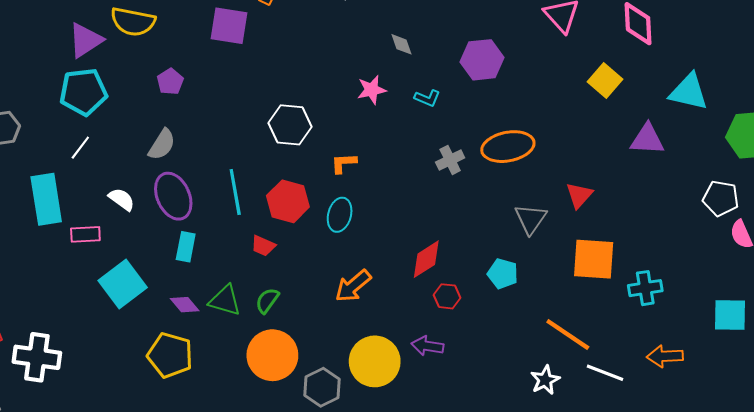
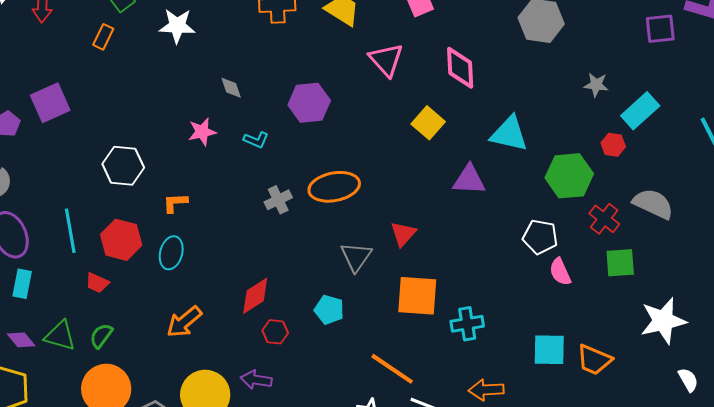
purple square: (229, 26) -> (50, 103), moved, turned -33

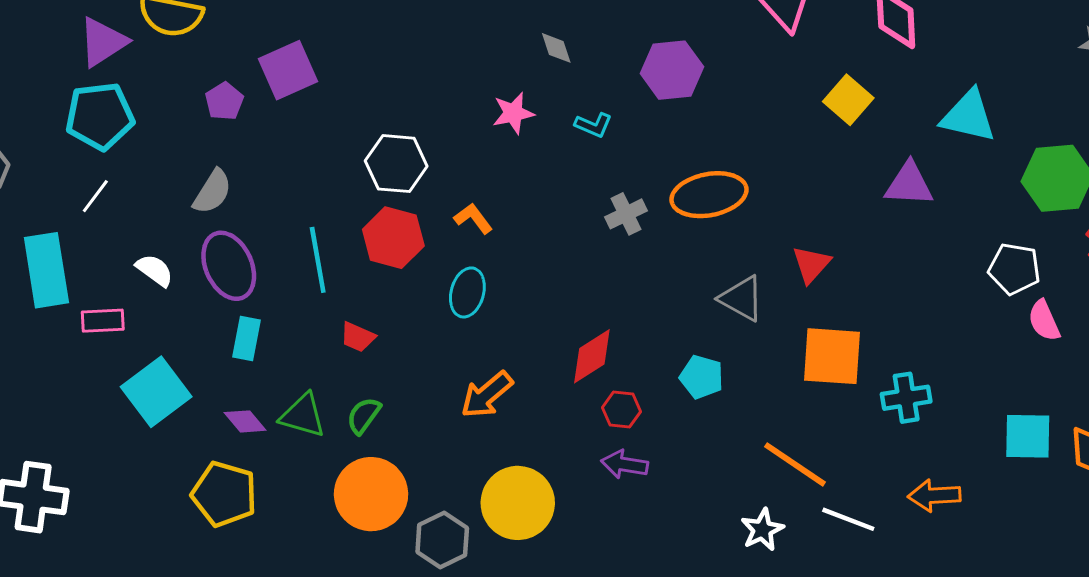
orange L-shape: (175, 203) -> (473, 218), turned 56
red hexagon: (121, 240) -> (393, 238), moved
gray triangle: (356, 257) -> (742, 298), turned -36
purple arrow: (256, 380) -> (624, 464), moved

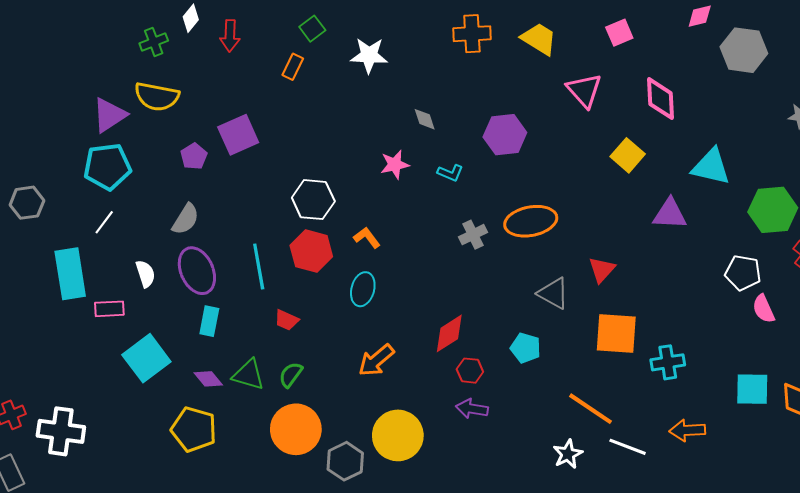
white semicircle: (155, 270) -> (145, 274), turned 36

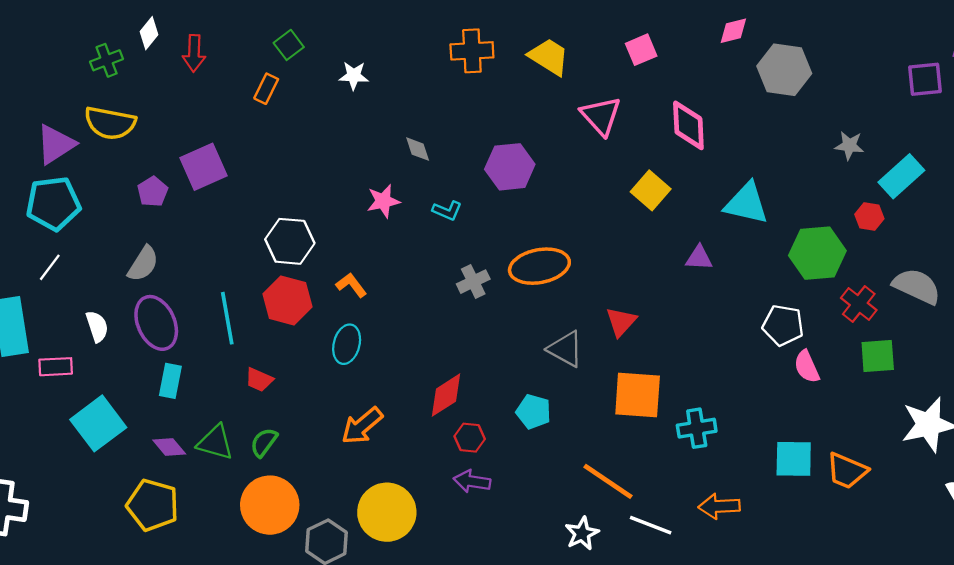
white star: (369, 55) -> (354, 76), size x0.7
purple triangle: (670, 214) -> (699, 258), size x0.7

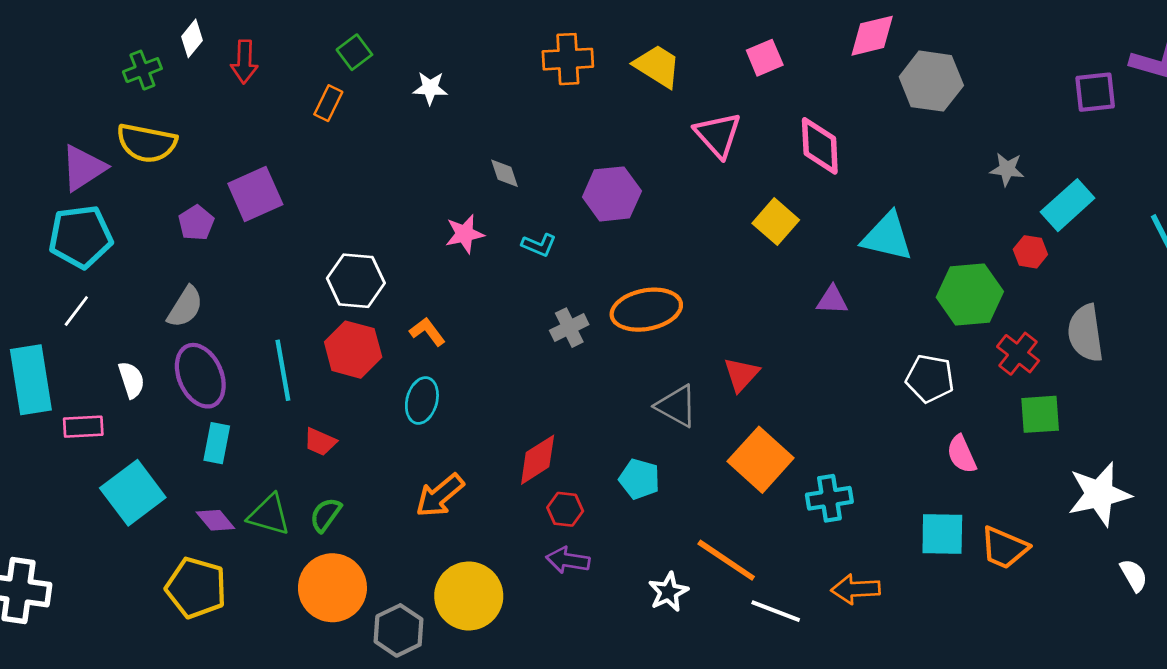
pink diamond: (733, 31) -> (872, 36), size x1.4
gray semicircle: (917, 286) -> (1085, 333), turned -123
pink semicircle: (807, 367) -> (962, 454), moved
orange square: (638, 395) -> (761, 460), turned 38
white star: (582, 533) -> (668, 592), moved

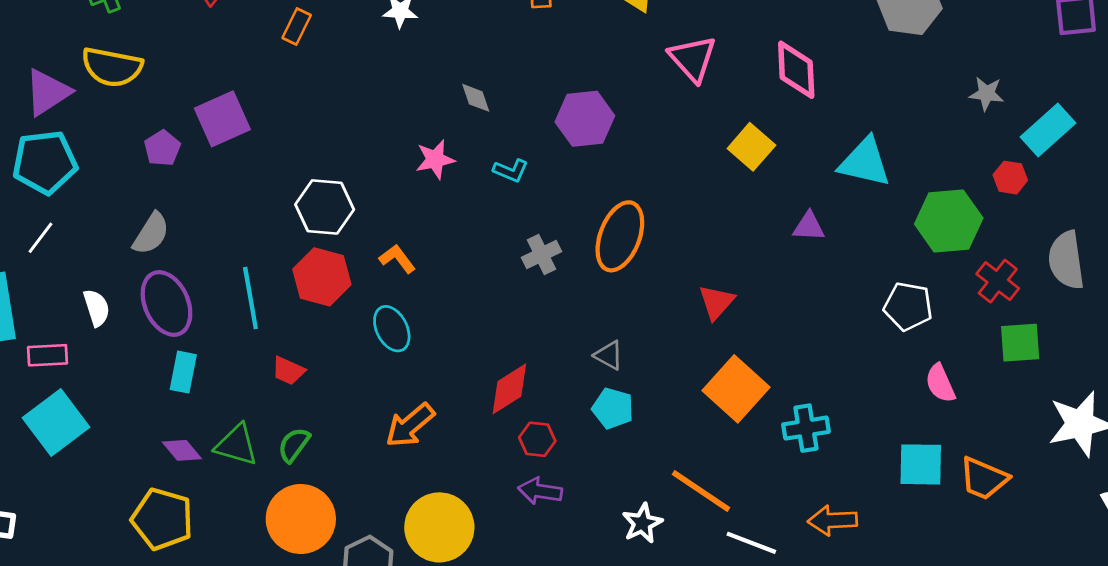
orange ellipse: (646, 310) -> (620, 236), turned -58
cyan ellipse: (422, 400) -> (392, 329), turned -42
gray triangle: (677, 406) -> (609, 355), moved, size x0.7
cyan square: (133, 493) -> (56, 422), moved

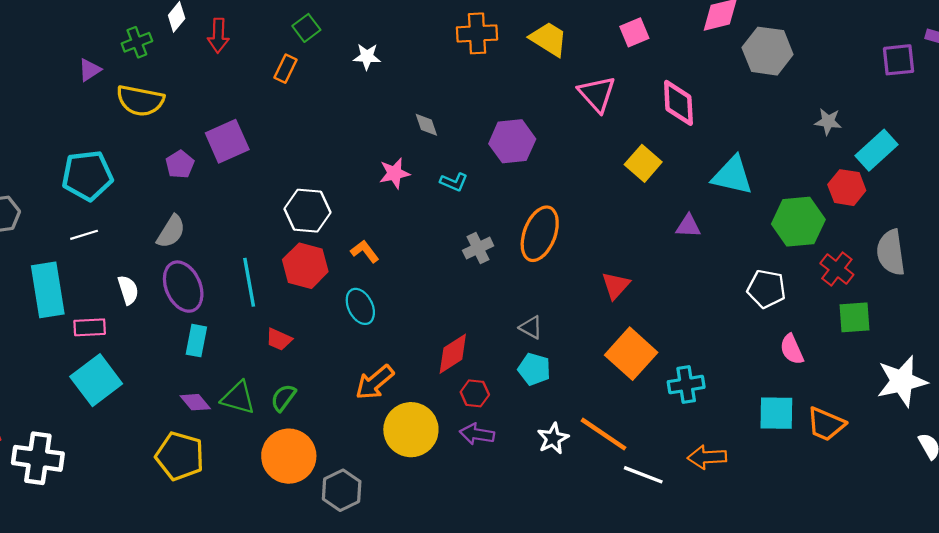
purple triangle: (48, 92) -> (90, 70), moved, size x0.6
red hexagon: (1010, 178) -> (847, 188), size x1.4
white line: (41, 238) -> (84, 235), turned 36
white star: (642, 523) -> (553, 438), moved
yellow circle: (439, 527) -> (411, 430), moved

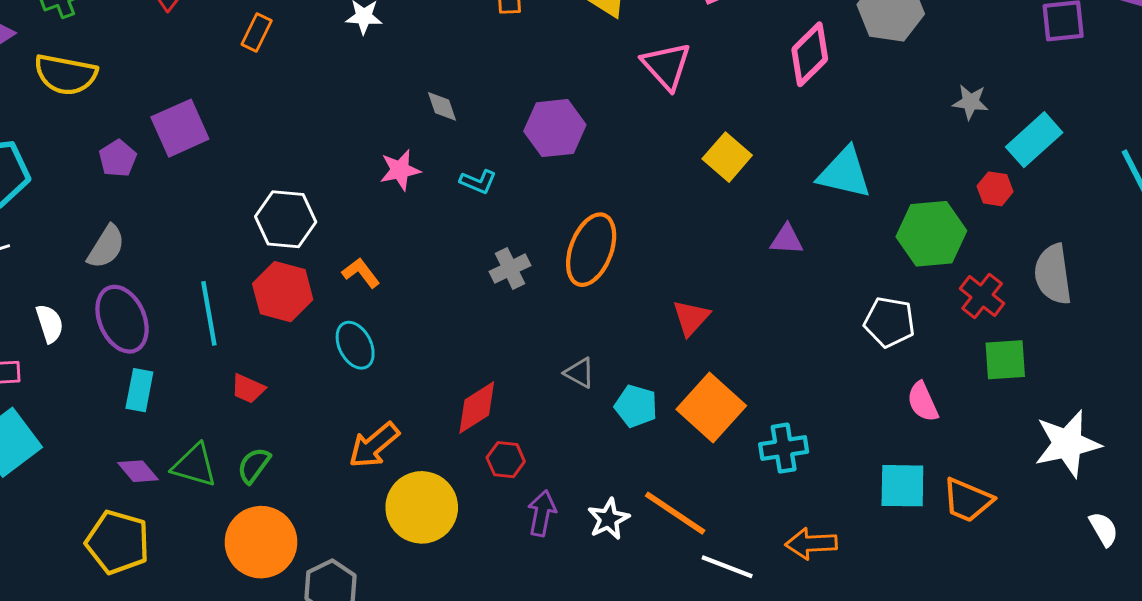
pink diamond: (678, 103) -> (810, 54), moved, turned 48
red hexagon: (847, 188) -> (995, 189), size x0.7
cyan pentagon: (534, 369) -> (636, 406), moved
purple arrow: (477, 434) -> (542, 513), moved, turned 92

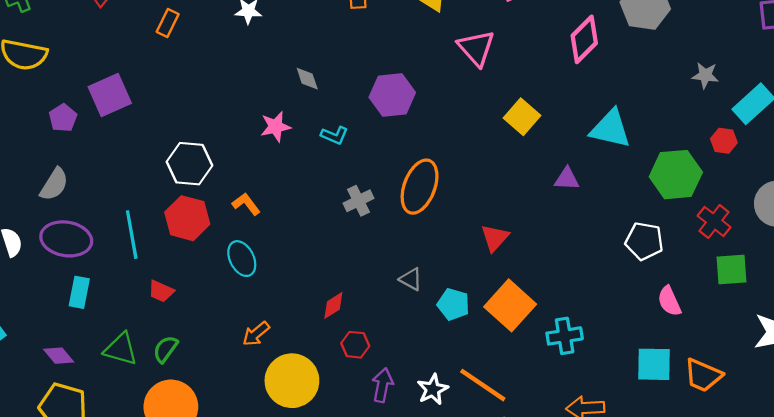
purple ellipse: (122, 319) -> (66, 239), turned -57
red diamond: (477, 407) -> (333, 305), size x0.7
orange arrow: (374, 445) -> (256, 334), size x0.7
purple diamond: (138, 471) -> (59, 356), moved

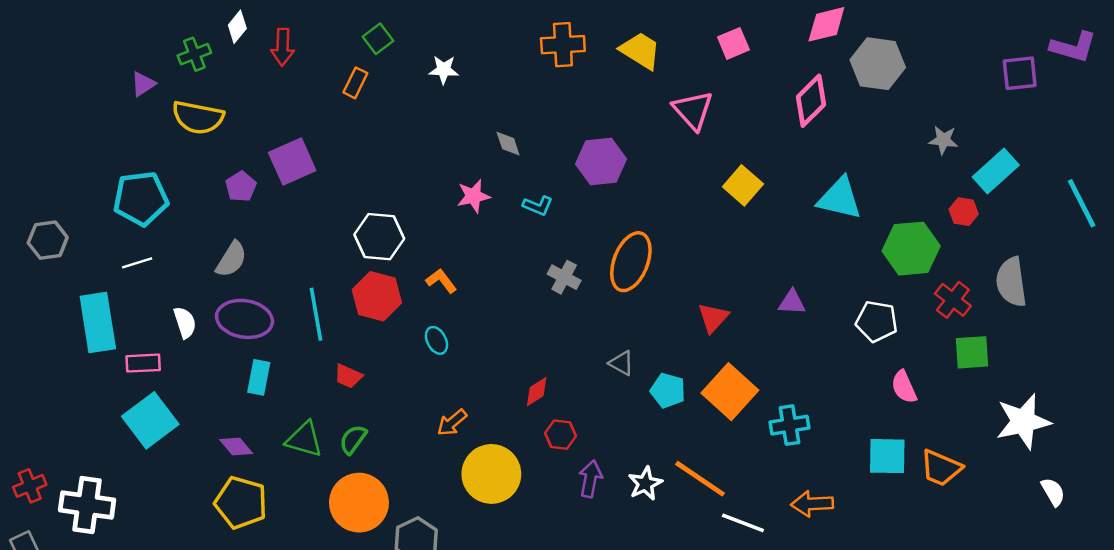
purple triangle: (567, 179) -> (792, 302), moved
gray cross: (358, 201) -> (564, 277), turned -36
cyan ellipse: (242, 259) -> (436, 340), size x0.7

